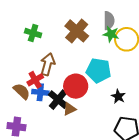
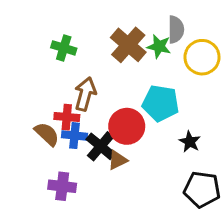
green star: (111, 34) -> (159, 46), moved
red cross: (35, 80) -> (67, 117), turned 35
purple cross: (16, 127) -> (62, 186), moved

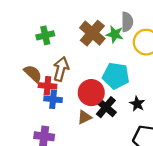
green cross: (64, 48) -> (45, 35), turned -30
brown semicircle: (47, 134) -> (33, 74), moved
black cross: (101, 146) -> (106, 107), moved

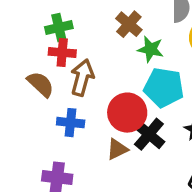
brown cross: (92, 33) -> (129, 24), size x0.7
green star: (115, 34) -> (151, 49), moved
red cross: (47, 86) -> (62, 53), moved

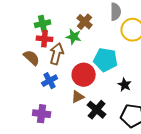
green star: (151, 49) -> (74, 37), moved
blue cross: (71, 123) -> (50, 81), turned -35
black cross: (149, 134) -> (97, 110), moved

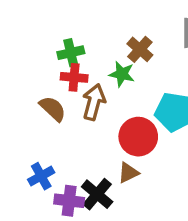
blue cross: (50, 81) -> (41, 176), moved
black cross: (97, 110) -> (97, 194), moved

